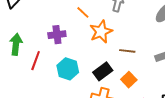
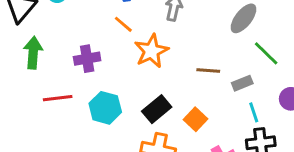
green arrow: (16, 44) -> (33, 53), moved
brown line: (127, 51) -> (208, 71), moved
red line: (36, 61) -> (58, 98), turned 66

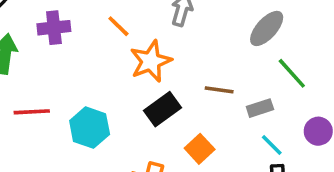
purple cross: (87, 59) -> (54, 28), moved
black rectangle: (157, 109) -> (162, 109), moved
cyan line: (254, 112) -> (272, 145), turned -30

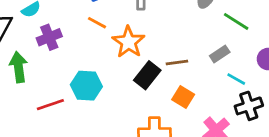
brown line: (219, 90) -> (177, 62), moved
cyan hexagon: (90, 128) -> (86, 86), moved

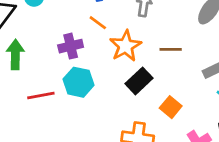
purple cross: (49, 37) -> (71, 46), moved
brown line: (177, 62) -> (171, 49), moved

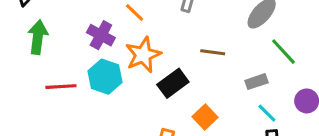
purple cross: (71, 46) -> (101, 35), turned 35
orange star: (126, 46) -> (143, 55), moved

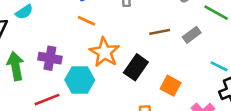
purple cross: (101, 35) -> (50, 58), moved
gray rectangle: (256, 82) -> (192, 35), moved

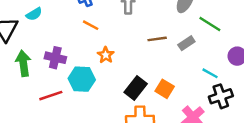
orange star: (105, 52) -> (106, 55), size x0.6
black rectangle: (136, 67) -> (136, 88), moved

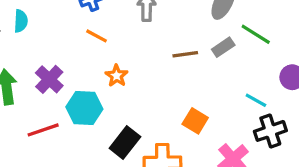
cyan semicircle: (34, 14) -> (21, 21), turned -56
gray rectangle: (186, 43) -> (223, 47), moved
purple cross: (55, 58) -> (49, 79), turned 30
black rectangle: (136, 88) -> (125, 143), moved

